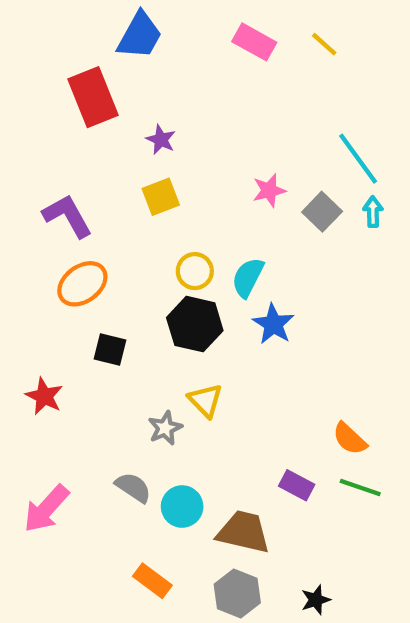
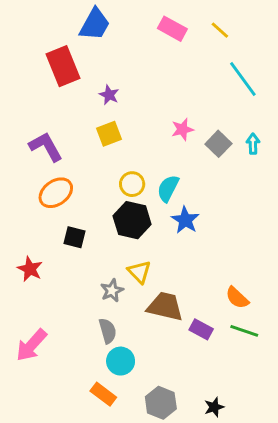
cyan line: (358, 159) -> (243, 79), moved
gray semicircle: (133, 487) -> (108, 331), moved, turned 40
cyan circle: (182, 507) -> (121, 361), moved
brown trapezoid: (244, 532) -> (165, 306), moved

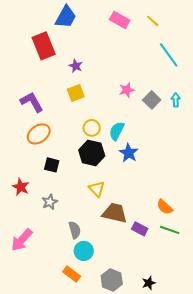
gray star: (112, 291) -> (50, 202), moved

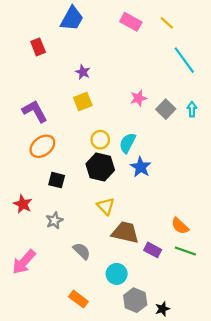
red rectangle: (44, 46) -> (38, 47), moved, size x0.6
gray semicircle: (75, 230) -> (82, 251), turned -30
cyan circle: (84, 251) -> (117, 274), moved
gray hexagon: (112, 280) -> (135, 300), moved

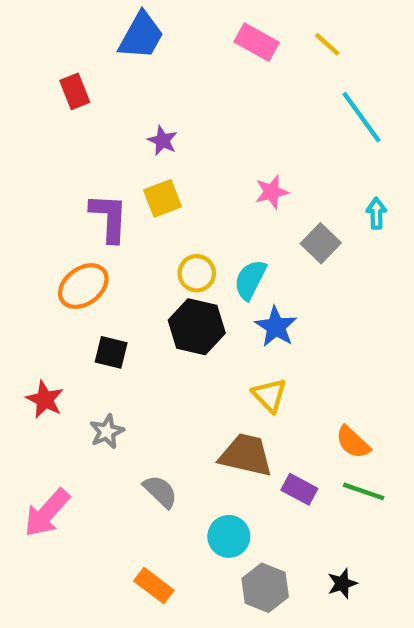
gray square: (166, 109) -> (321, 243), moved
purple L-shape: (35, 111) -> (109, 218), moved, turned 32
yellow triangle: (106, 206) -> (269, 395), moved
black star: (162, 309) -> (342, 583), moved

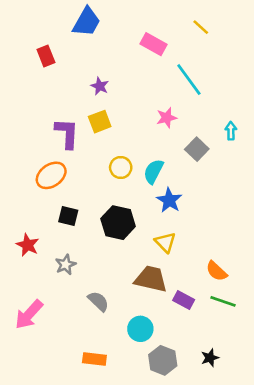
pink rectangle: (257, 42) -> (153, 44), moved
cyan line: (361, 117) -> (189, 80), moved
black hexagon: (197, 327) -> (118, 223), moved
orange rectangle: (154, 586) -> (94, 359), turned -30

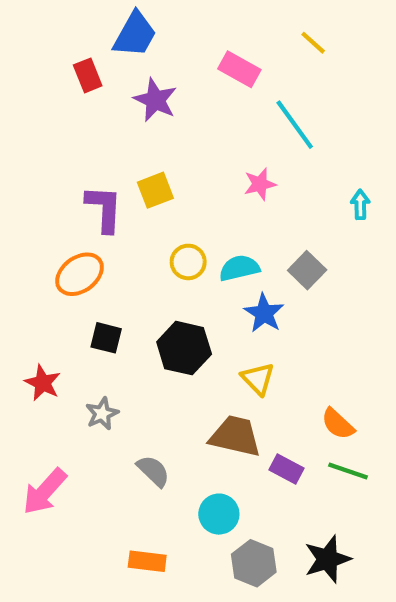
red rectangle: (46, 56) -> (88, 75), moved
purple star: (100, 86) -> (155, 100), moved, size x1.5
gray square: (197, 149) -> (307, 270), moved
cyan semicircle: (153, 171) -> (239, 268), turned 50
black star: (210, 358) -> (328, 559), size x1.6

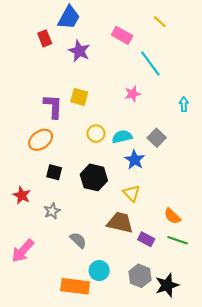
yellow square: (155, 190) -> (79, 97), turned 36
cyan circle: (219, 514) -> (99, 271), moved
orange rectangle: (147, 561) -> (75, 286), size x1.5
gray hexagon: (254, 563) -> (140, 276), moved

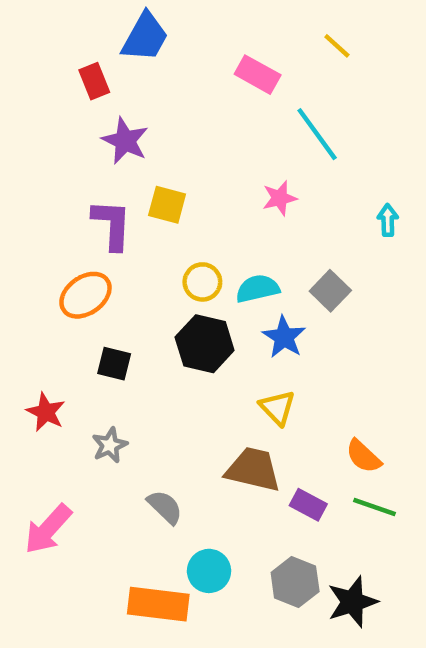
purple star: (79, 51) -> (125, 141), moved
black hexagon: (94, 177) -> (205, 344), moved

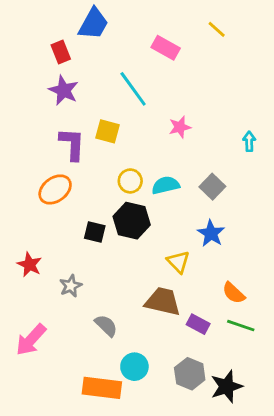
cyan line: (317, 134) -> (133, 89), moved
purple star: (125, 141) -> (64, 90), moved
blue star: (284, 337) -> (211, 233), moved
black square: (114, 364) -> (95, 232), moved

